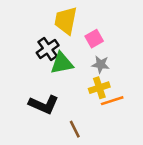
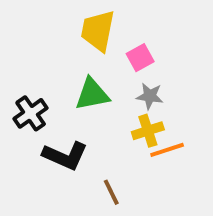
black cross: (48, 49) -> (31, 113), moved

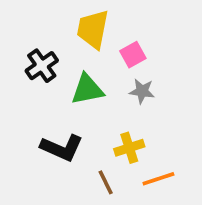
black cross: (31, 113) -> (42, 66), moved
yellow cross: (148, 131) -> (129, 148), moved
orange line: (167, 150) -> (158, 179), moved

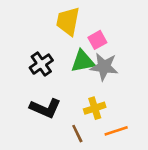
black cross: (42, 66) -> (41, 64), moved
green triangle: (87, 89) -> (83, 61), moved
gray star: (142, 91) -> (104, 67), size x1.5

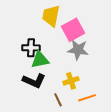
pink square: (97, 40) -> (73, 30), size x1.6
green triangle: (83, 61) -> (40, 60), moved
black cross: (41, 64) -> (31, 48), turned 36

